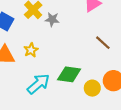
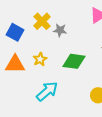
green diamond: (69, 74) -> (74, 61), moved

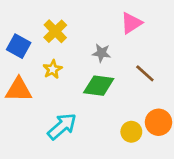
gray star: (60, 30) -> (101, 53), moved
yellow star: (40, 59) -> (53, 69), moved

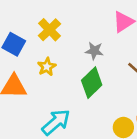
green diamond: (99, 86) -> (92, 83), turned -52

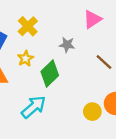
green diamond: (92, 83) -> (50, 74), moved

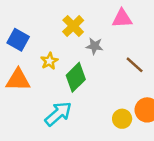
pink triangle: (92, 19) -> (122, 18), turned 30
yellow cross: (28, 26) -> (73, 26), moved

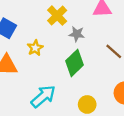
green diamond: (76, 77) -> (74, 63), moved
yellow circle: (122, 119) -> (87, 104), moved

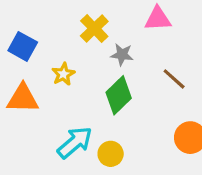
yellow circle: (87, 104) -> (111, 154), moved

